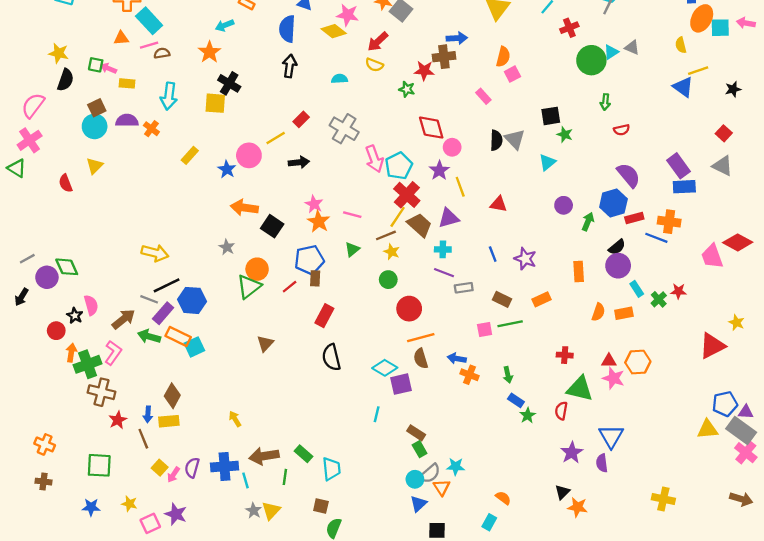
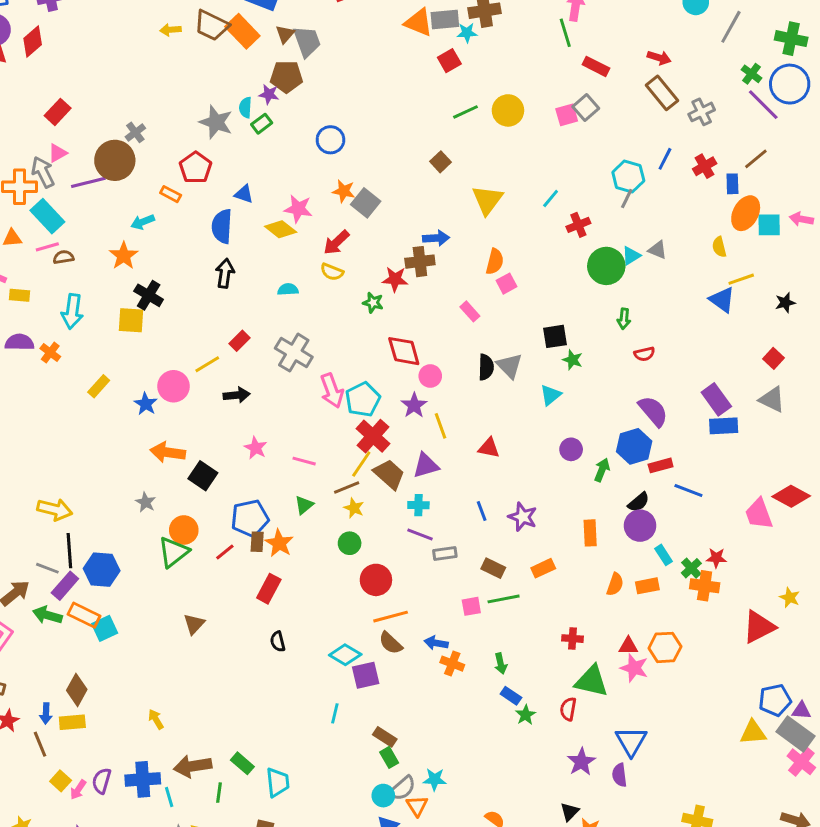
orange star: (319, 222) -> (279, 543), moved
orange cross: (669, 222) -> (705, 586), moved
black line: (167, 285) -> (69, 551), turned -68
black semicircle: (331, 357) -> (278, 642), size x0.6
brown semicircle: (421, 359) -> (391, 643), turned -30

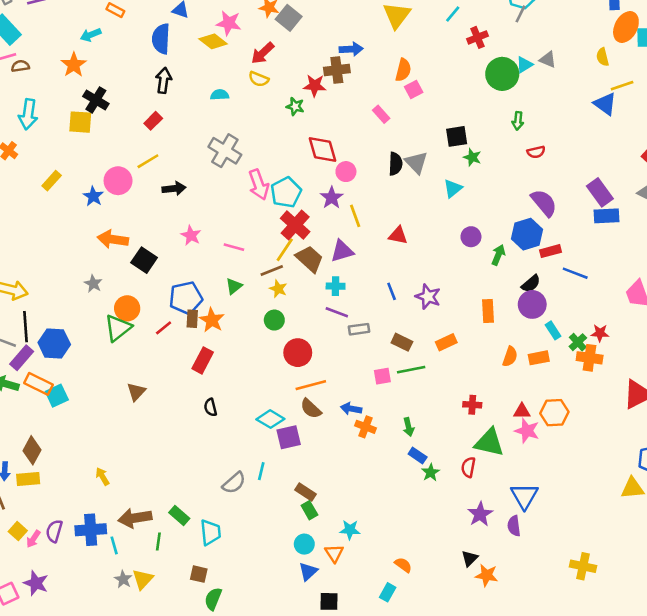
red rectangle: (240, 341) -> (153, 121), moved
gray semicircle: (402, 788) -> (234, 483), moved

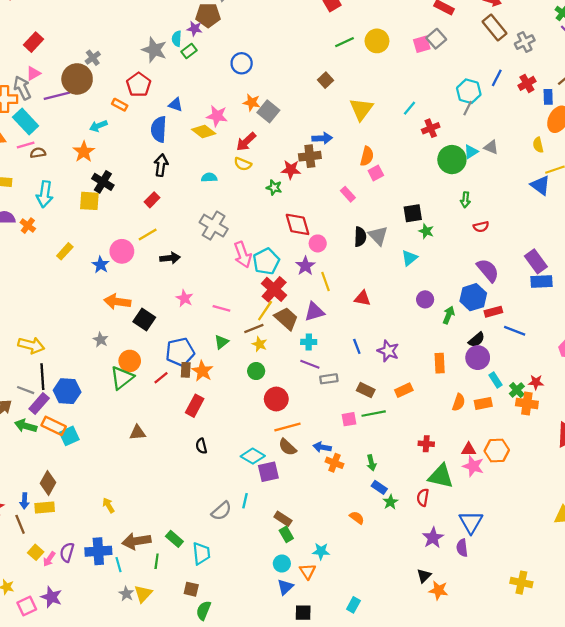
brown triangle: (136, 392) -> (138, 433), turned 42
orange semicircle: (403, 565) -> (357, 518), moved

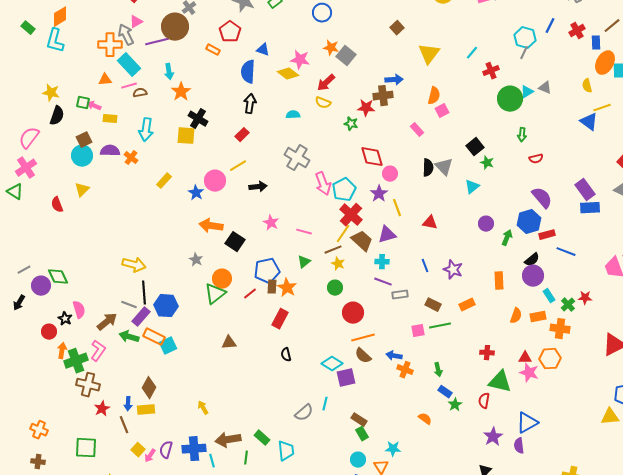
cyan arrow: (98, 126) -> (169, 72), moved, turned -77
black square: (413, 213) -> (475, 147), turned -30
orange cross: (527, 403) -> (560, 329), moved
blue triangle: (471, 522) -> (527, 423), turned 30

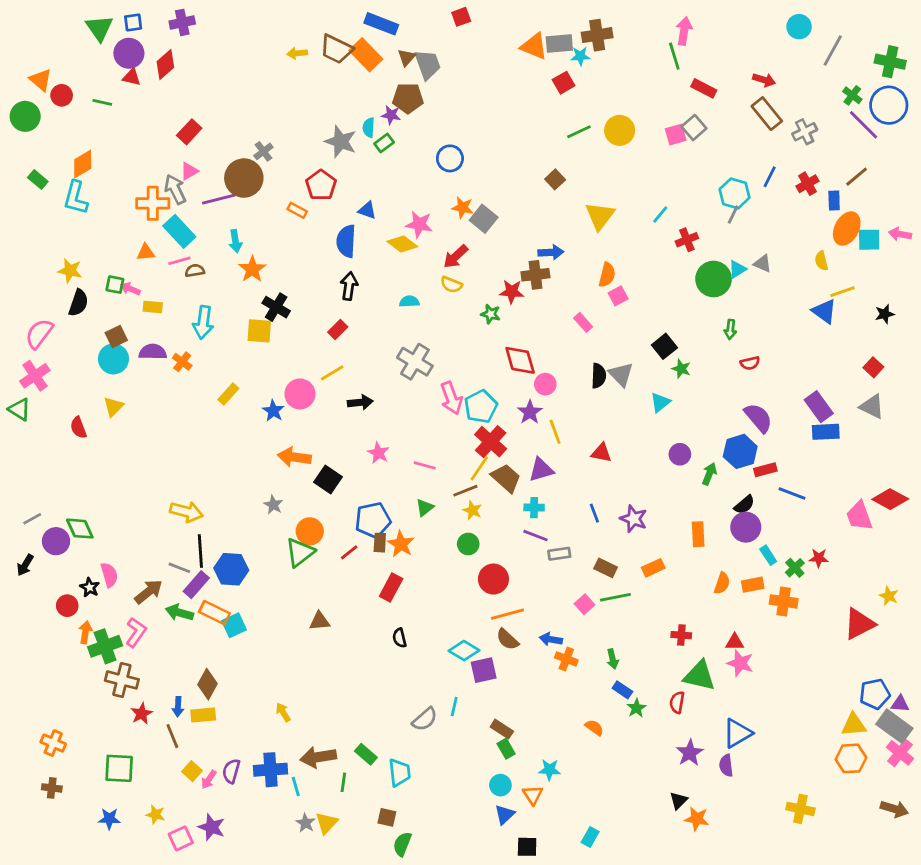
pink square: (418, 331) -> (585, 604), turned -32
orange hexagon: (550, 359) -> (851, 758), moved

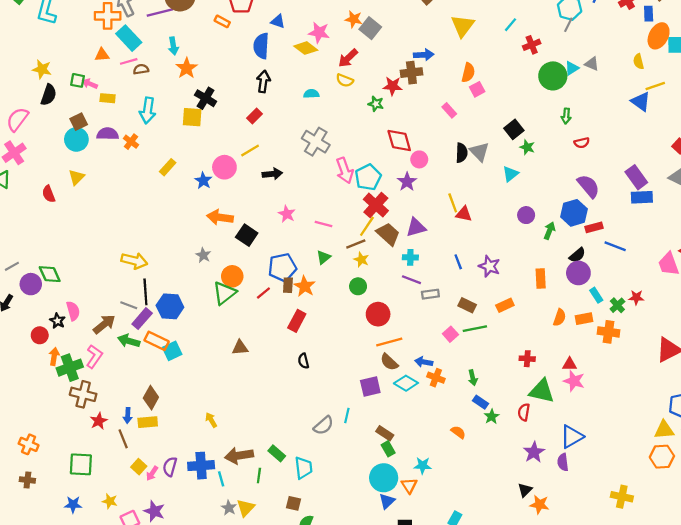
yellow line: (555, 432) -> (453, 203), moved
cyan diamond: (464, 651) -> (406, 383), moved
cyan circle: (500, 785) -> (384, 478), size x1.6

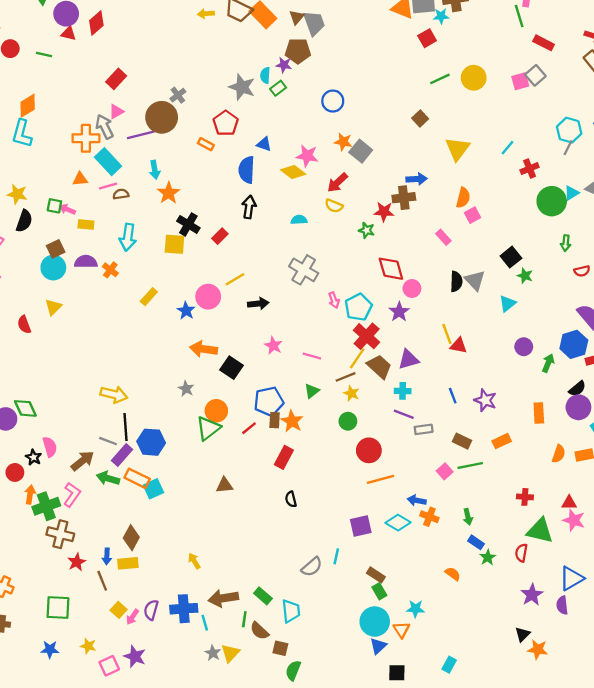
red rectangle: (255, 116) -> (220, 236), moved
pink arrow: (345, 171) -> (334, 300), size x0.6
brown semicircle: (389, 362) -> (259, 631), moved

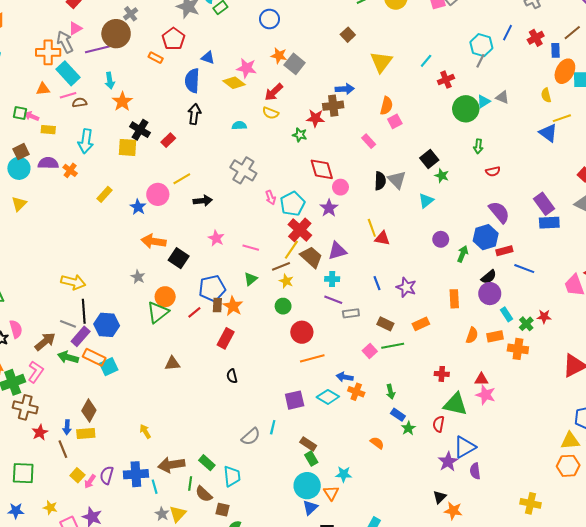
blue triangle: (571, 578) -> (465, 447), moved

